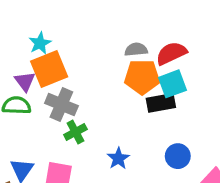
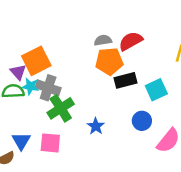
cyan star: (40, 43) -> (30, 86), moved, turned -30
cyan square: (172, 84) -> (156, 90), moved
green cross: (75, 132) -> (61, 108), size x1.5

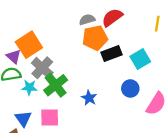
cyan star: (30, 86) -> (29, 87), moved
gray cross: (48, 88) -> (42, 68), turned 30

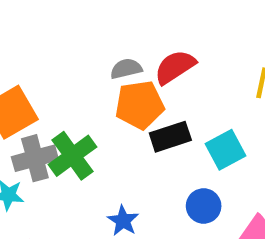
gray cross: (42, 68) -> (35, 158), turned 30
green cross: (56, 85) -> (72, 156), moved

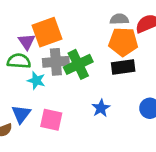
black rectangle: (170, 137) -> (123, 67), moved

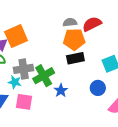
gray cross: (56, 62) -> (24, 69), moved
green cross: (78, 64) -> (44, 76), moved
cyan star: (36, 81) -> (15, 82), moved

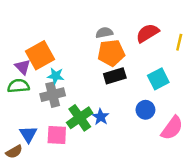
red semicircle: (92, 24) -> (147, 33), moved
green cross: (44, 76) -> (80, 118), moved
cyan star: (15, 82) -> (56, 76), moved

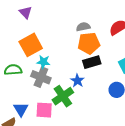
purple triangle: (23, 67) -> (25, 12), moved
gray cross: (53, 95) -> (41, 77), turned 36
blue star: (101, 117) -> (77, 81), moved

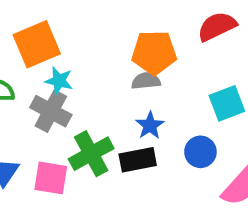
gray semicircle: (83, 27) -> (146, 81), moved
black rectangle: (92, 62) -> (138, 160), moved
blue star: (77, 81) -> (150, 125), moved

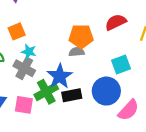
orange square: (37, 44) -> (17, 31), size x0.7
blue star: (150, 125) -> (60, 76), moved, size x1.6
blue circle: (200, 152) -> (106, 91), size x1.6

